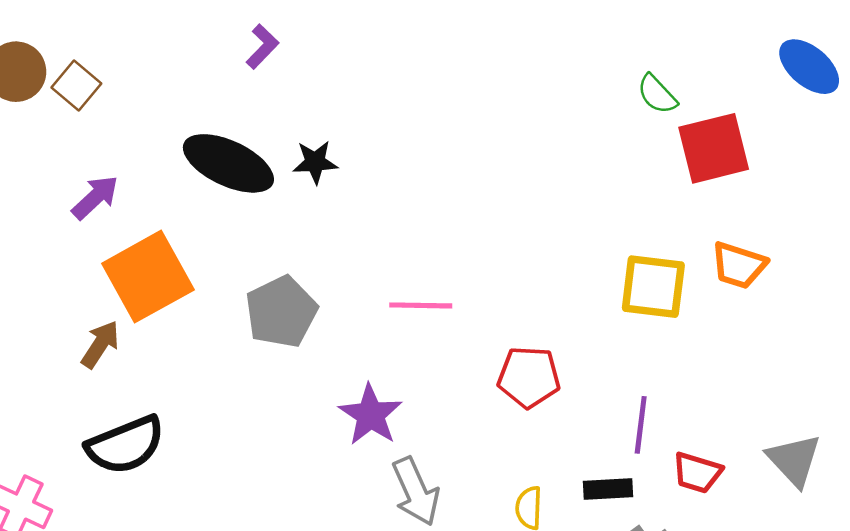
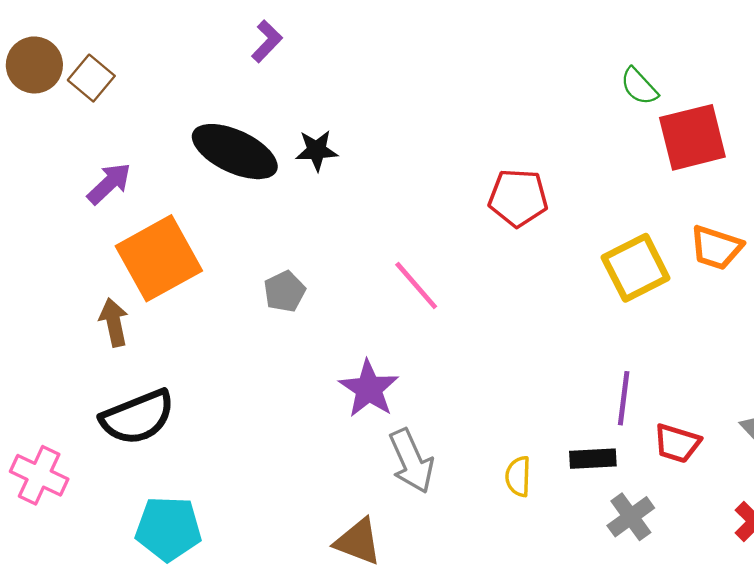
yellow square: (653, 287) -> (636, 268), turned -34
pink line: (421, 305) -> (416, 286), turned 48
gray pentagon: (281, 312) -> (285, 291), size x0.6
brown arrow: (100, 344) -> (114, 322), turned -45
red pentagon: (529, 377) -> (518, 198), moved

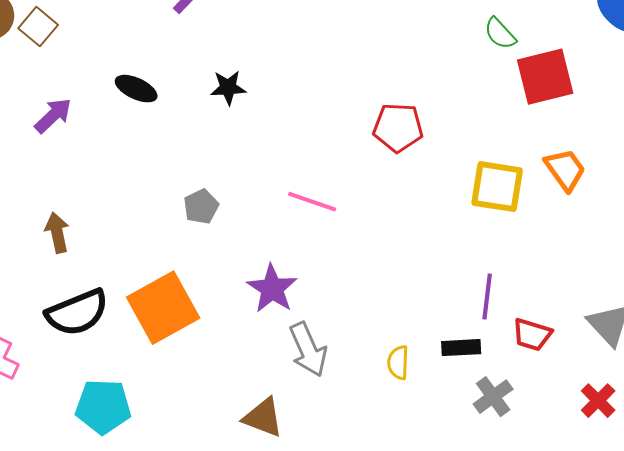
black ellipse: (235, 152) -> (136, 89), moved, size x0.6
orange trapezoid: (716, 248) -> (565, 170), turned -144
orange square: (159, 258) -> (163, 308), moved
yellow square: (636, 268) -> (497, 187), turned 36
pink line: (416, 286) -> (312, 202), turned -30

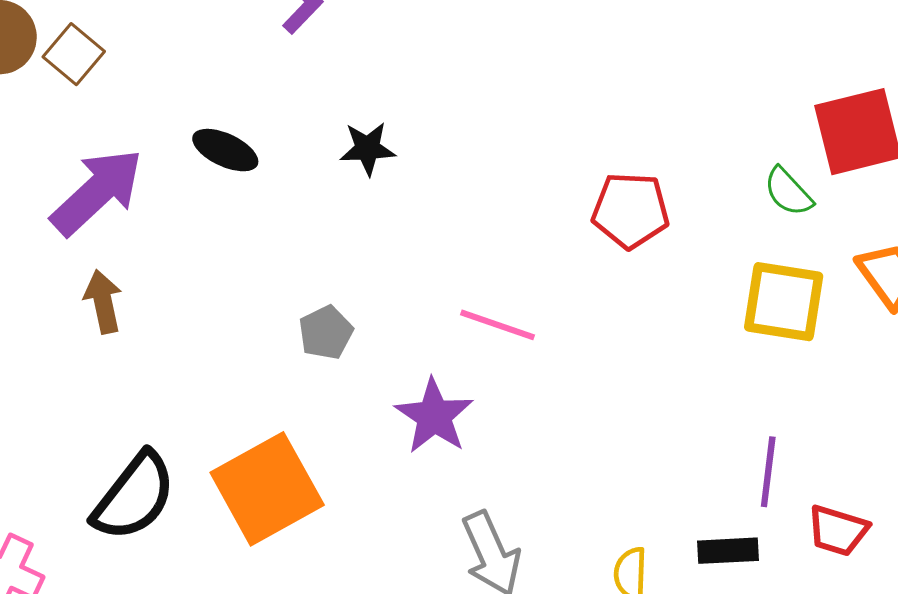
green semicircle: (500, 34) -> (788, 192), moved
purple arrow: (53, 116) -> (97, 192), size x1.6
brown arrow: (57, 233) -> (103, 302), moved
purple star: (272, 289) -> (434, 416), moved
black semicircle: (77, 313) -> (134, 497), turned -30

